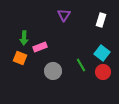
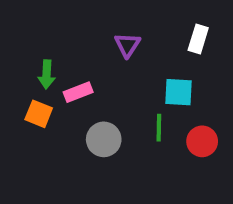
purple triangle: (64, 15) -> (127, 45), moved
cyan square: (102, 53) -> (179, 92), moved, turned -35
green line: (81, 65) -> (159, 128), turned 32

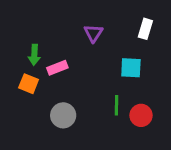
green line: (159, 128) -> (117, 105), moved
gray circle: (104, 139) -> (63, 115), moved
red circle: (202, 141) -> (141, 115), moved

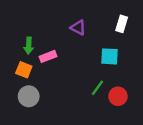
purple triangle: (93, 33) -> (78, 27), turned -35
green line: (117, 105) -> (97, 88), turned 35
gray circle: (63, 115) -> (29, 96), moved

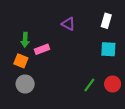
cyan square: (110, 56) -> (108, 49), moved
green line: (97, 88) -> (89, 85), moved
red circle: (118, 96) -> (113, 84), moved

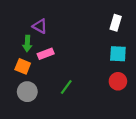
purple triangle: (68, 24) -> (40, 26), moved
red circle: (113, 84) -> (118, 81), moved
green line: (89, 85) -> (66, 87), moved

